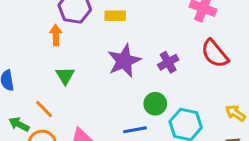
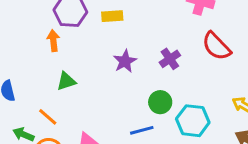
purple star: (124, 61) -> (125, 61), size x0.7
green triangle: (65, 76) -> (66, 81), turned 48

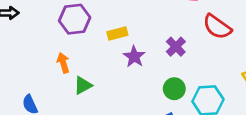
yellow rectangle: (112, 16) -> (117, 33), moved
orange arrow: (53, 41) -> (63, 63), moved

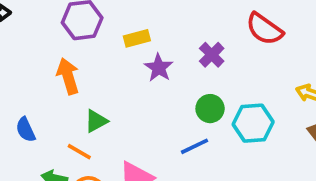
orange arrow: (63, 63) -> (68, 76), size x1.4
green triangle: (83, 85) -> (96, 121), moved

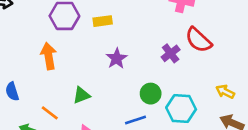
yellow rectangle: (137, 38) -> (103, 21), moved
purple cross: (212, 55) -> (171, 53), moved
green triangle: (96, 121) -> (81, 95), moved

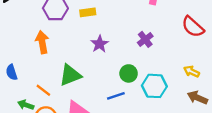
red semicircle: (198, 40) -> (193, 27), moved
green triangle: (81, 95) -> (70, 75), size x1.5

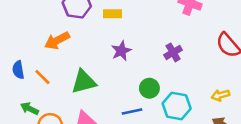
orange arrow: (42, 42) -> (57, 40), turned -115
yellow arrow: (192, 72) -> (220, 95), turned -49
orange line: (43, 90) -> (42, 77), moved

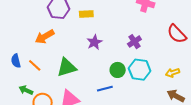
cyan hexagon: (177, 106) -> (140, 70), moved

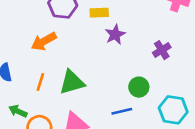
purple star: (94, 42) -> (115, 35), moved
orange line: (35, 65) -> (40, 82), moved, turned 64
cyan hexagon: (140, 70) -> (173, 110), moved

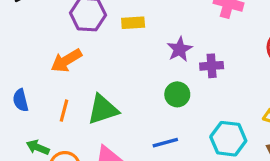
purple star: (115, 35) -> (180, 49), moved
purple cross: (162, 50) -> (212, 66), turned 30
green circle: (139, 87) -> (177, 94), moved

